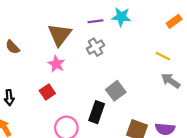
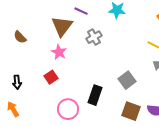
purple line: (96, 21) -> (81, 11), moved, turned 32
gray square: (116, 91) -> (127, 80), moved

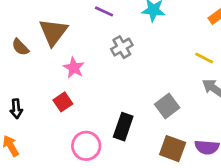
brown triangle: (62, 26) -> (53, 32), moved

